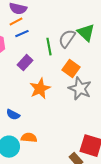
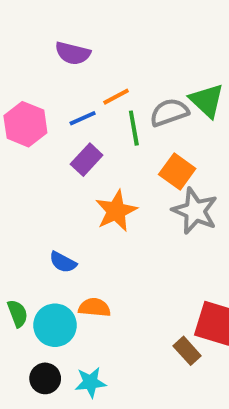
orange line: (16, 22) -> (116, 97), moved
blue line: (22, 34) -> (83, 118), moved
gray semicircle: (67, 39) -> (169, 112), turned 36

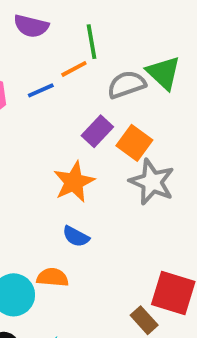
green line: (134, 128) -> (91, 42), moved
purple rectangle: (87, 160) -> (97, 131), moved
blue semicircle: (63, 262) -> (76, 236), moved

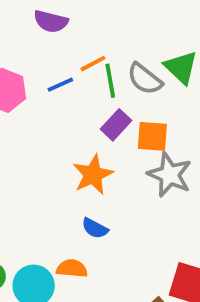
green line: (91, 42) -> (110, 81), moved
gray semicircle: (127, 84) -> (145, 79), turned -123
orange square: (134, 143) -> (152, 136), turned -32

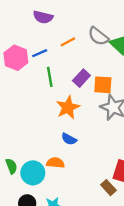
gray semicircle: (145, 79) -> (98, 36), moved
green line: (110, 81) -> (50, 77), moved
blue line: (60, 85) -> (40, 53), moved

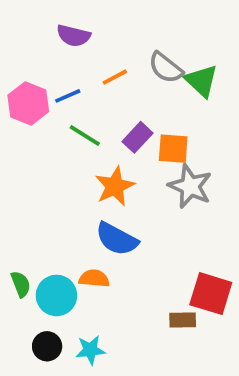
green line: (50, 77) -> (85, 135), turned -48
blue semicircle: (69, 139) -> (117, 239), size x1.6
brown rectangle: (108, 188) -> (183, 320), turned -49

